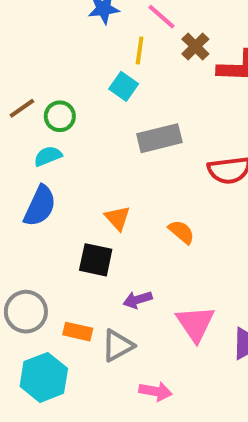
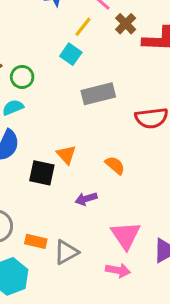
yellow line: (140, 50) -> (83, 27), turned 30
black square: (96, 260) -> (42, 173), moved
purple arrow: (138, 300) -> (86, 199), moved
pink arrow: (155, 391) -> (118, 270), moved

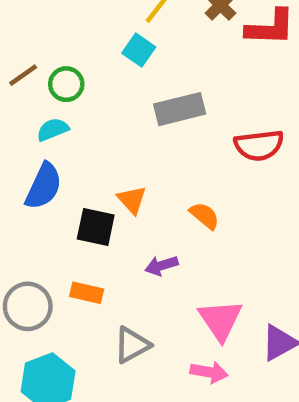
orange rectangle: (36, 241) -> (87, 293), moved

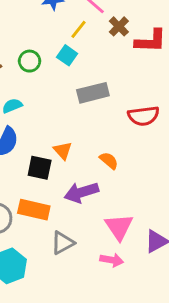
green circle: (66, 84) -> (30, 61), moved
purple arrow: (161, 266) -> (81, 192), size x1.6
orange rectangle: (87, 293) -> (34, 210), size x1.5

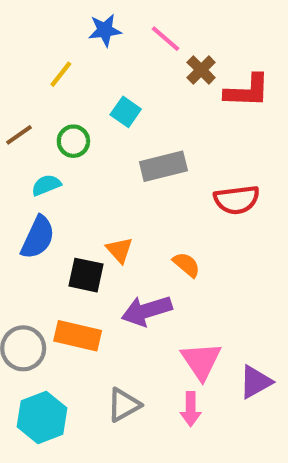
yellow line: (79, 29) -> (61, 74), moved
green circle: (30, 61) -> (73, 141), moved
gray triangle: (63, 243) -> (124, 405), moved
pink arrow: (112, 260) -> (191, 409), turned 80

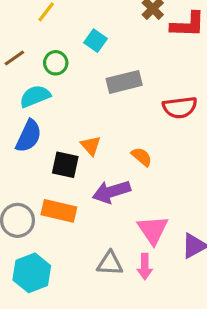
cyan semicircle: (46, 185) -> (35, 96), size x1.4
gray triangle: (124, 405) -> (110, 263), moved, turned 32

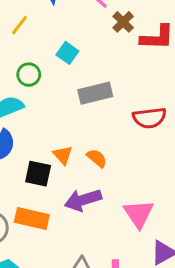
orange semicircle: (142, 157) -> (97, 158), moved
pink triangle: (153, 230) -> (139, 214), moved

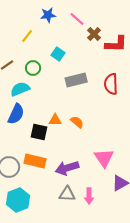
red semicircle: (149, 118) -> (111, 84), moved, turned 95
orange triangle: (63, 155) -> (55, 120), turned -48
purple arrow: (83, 200) -> (67, 168), moved

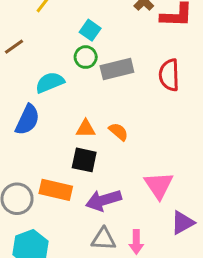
green circle: (33, 68) -> (86, 57), moved
cyan semicircle: (20, 89) -> (50, 82), moved
black square: (39, 132) -> (84, 160), moved

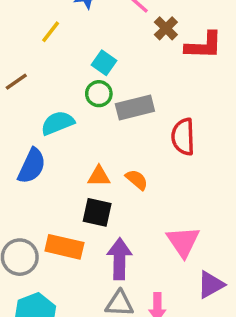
red semicircle: (169, 75) -> (183, 137), moved
purple arrow: (104, 200) -> (119, 259), turned 108

